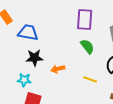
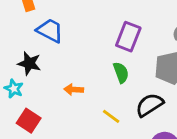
black star: (34, 58) -> (29, 63), moved
cyan star: (24, 80) -> (14, 89), moved

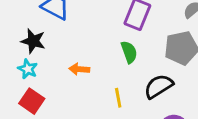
cyan star: (14, 89) -> (28, 69), moved
yellow line: (111, 116) -> (118, 98), turned 42

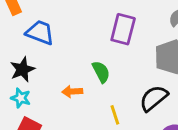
black star: (33, 41) -> (22, 69), turned -30
green semicircle: (129, 52) -> (101, 72), moved

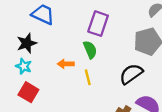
purple rectangle: (123, 29) -> (98, 24), moved
yellow line: (115, 115) -> (88, 77), moved

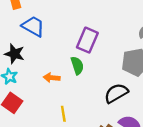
black star: (27, 43) -> (14, 54), turned 30
yellow line: (88, 77) -> (63, 114), moved

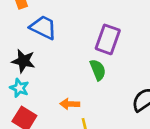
orange arrow: (52, 78) -> (70, 104), moved

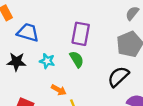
cyan star: (19, 88) -> (47, 61), moved
orange arrow: (70, 104) -> (59, 90), turned -144

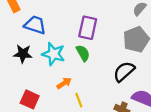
cyan star: (47, 61) -> (53, 54), size x1.5
orange arrow: (59, 90) -> (64, 83), turned -64

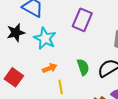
green semicircle: (83, 53) -> (83, 67), moved
black star: (23, 54) -> (16, 33), turned -30

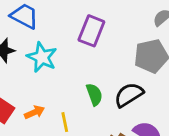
orange arrow: (50, 68) -> (34, 112), moved

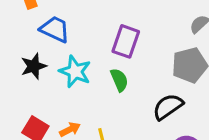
green semicircle: (94, 94) -> (119, 80), moved

